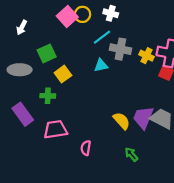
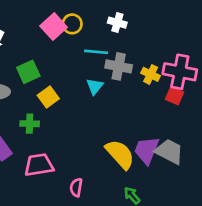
white cross: (111, 13) -> (117, 23), moved
cyan line: (102, 37) -> (96, 52), turned 42
cyan triangle: (101, 65) -> (95, 86), turned -40
yellow semicircle: (122, 121) -> (120, 154), size x1.4

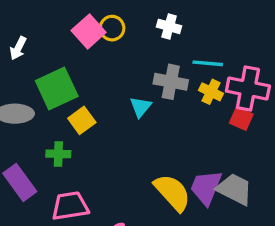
cyan line: (96, 52) -> (208, 63), moved
green square: (28, 72) -> (57, 88), size x1.4

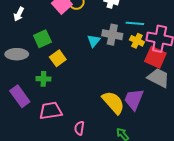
green square: (57, 88) -> (42, 39), size x0.7
cyan triangle: (141, 107) -> (94, 41), moved
red square: (241, 119) -> (155, 57), size x1.5
gray trapezoid: (235, 189) -> (159, 78), moved

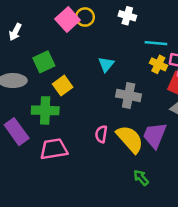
gray cross: (112, 35) -> (129, 95), moved
green cross: (43, 79) -> (45, 110), size x1.5
pink semicircle: (79, 128) -> (101, 134), moved

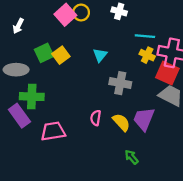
yellow square: (63, 86) -> (61, 55), moved
green cross: (45, 110) -> (32, 97), moved
yellow semicircle: (130, 139) -> (121, 122), size x0.7

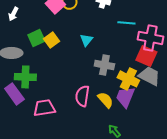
yellow cross: (147, 55) -> (128, 79), moved, size x1.5
pink semicircle: (96, 118) -> (82, 96), size x1.5

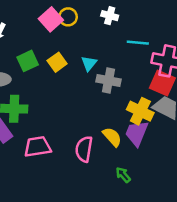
yellow square: (51, 40) -> (57, 62), moved
gray cross: (104, 65) -> (108, 81), moved
pink semicircle: (82, 96) -> (84, 149), moved

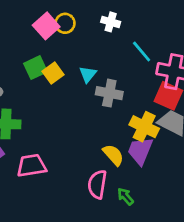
cyan line: (138, 43) -> (142, 51), turned 45
green square: (28, 61) -> (35, 68), moved
pink semicircle: (84, 149) -> (97, 184), moved

